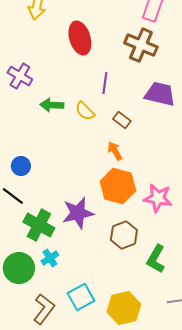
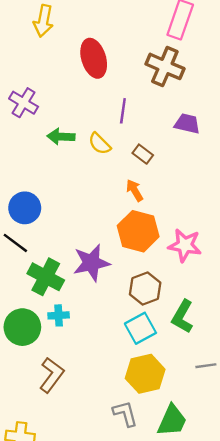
purple trapezoid: (160, 94) -> (187, 124), size x0.7
blue circle: (21, 166) -> (25, 208), size x1.4
cyan cross: (50, 258) -> (59, 315), turned 30
cyan square: (81, 297) -> (140, 328), moved

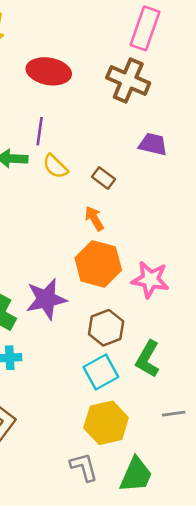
red ellipse: (94, 58) -> (49, 71), turned -63
purple line: (123, 111) -> (40, 131), moved

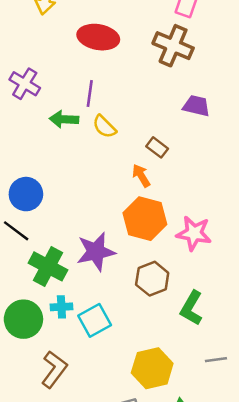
brown rectangle: (103, 178) -> (157, 147), moved
cyan square: (101, 372) -> (95, 320), moved

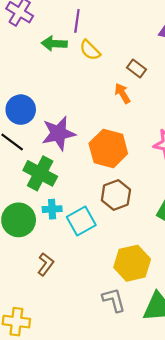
orange hexagon: (145, 219) -> (108, 149), moved
purple star: (96, 252) -> (59, 133), moved
brown hexagon: (152, 279) -> (116, 195), moved
brown L-shape: (54, 369) -> (46, 264), size x0.7

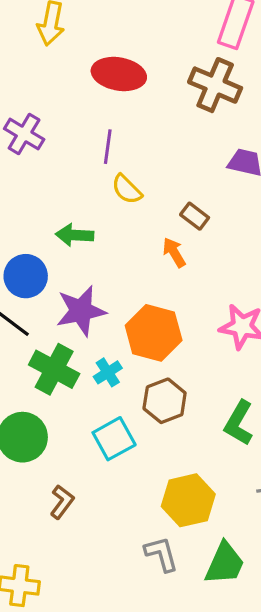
green arrow: (54, 44) -> (75, 235), moved
cyan cross: (52, 209) -> (108, 372), moved, turned -30

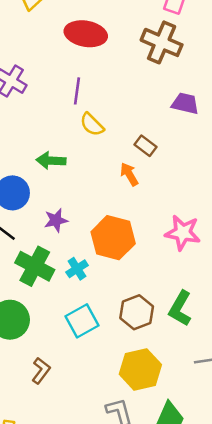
purple star: (81, 311) -> (56, 220), size x0.6
brown hexagon: (165, 401) -> (137, 312), moved

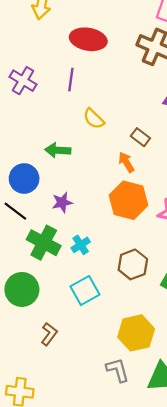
purple line: (77, 91) -> (71, 80), moved
orange hexagon: (113, 238) -> (128, 200), moved
brown hexagon: (137, 312) -> (133, 264), moved

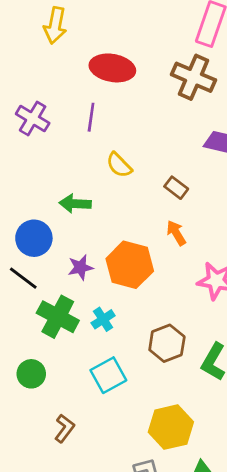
orange arrow: (126, 162) -> (176, 233), moved
orange hexagon: (128, 200) -> (130, 265), moved
green circle: (22, 289) -> (31, 374), size x0.7

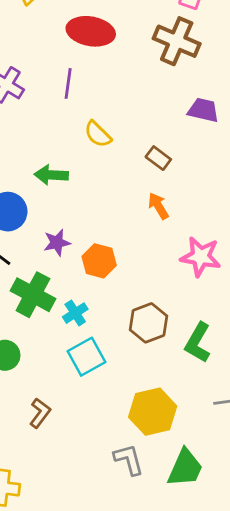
orange hexagon: (130, 265) -> (99, 261), moved, size x0.7
cyan cross: (103, 319) -> (75, 313), moved

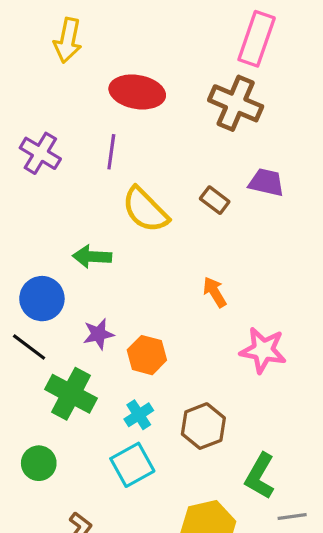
yellow semicircle: (98, 134) -> (145, 210), size x1.5
brown rectangle: (158, 158) -> (215, 200), moved
cyan cross: (75, 313) -> (139, 415), moved
green L-shape: (198, 343) -> (260, 476), moved

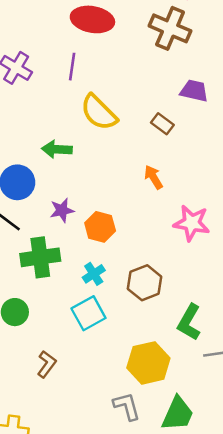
brown rectangle: (215, 200) -> (162, 124), moved
green cross: (71, 394) -> (40, 257), turned -36

